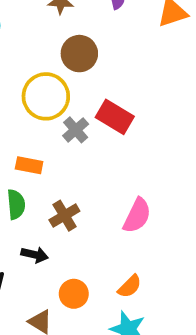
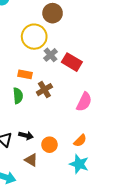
red rectangle: (115, 117) -> (72, 62), moved
brown cross: (64, 216) -> (44, 90), moved
black arrow: (35, 255) -> (26, 135), moved

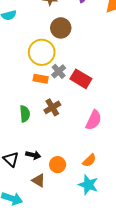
orange rectangle: (25, 74) -> (41, 79), moved

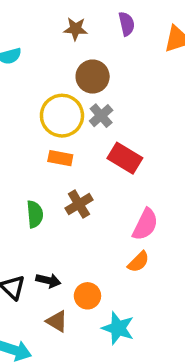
gray cross: (59, 71) -> (101, 116), moved
orange semicircle: (89, 160) -> (138, 262), moved
cyan star: (88, 185) -> (118, 328), moved

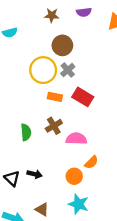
purple semicircle: (127, 24) -> (84, 12), turned 96
orange rectangle: (60, 158) -> (55, 97), moved
pink semicircle: (145, 224) -> (76, 139), moved, turned -114
orange circle: (87, 296) -> (74, 176), moved
brown triangle: (57, 321) -> (42, 209), moved

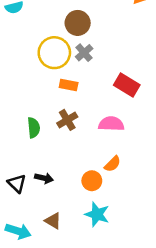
red rectangle: (83, 97) -> (127, 85), moved
pink semicircle: (76, 139) -> (111, 124), moved

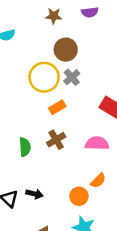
orange rectangle: (69, 85) -> (57, 107), turned -42

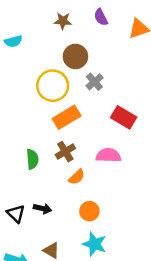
purple semicircle: (90, 12) -> (101, 17), turned 70
gray cross: (72, 77) -> (94, 82), moved
orange rectangle: (57, 107) -> (67, 117), size x1.5
orange semicircle: (98, 181) -> (77, 177), moved

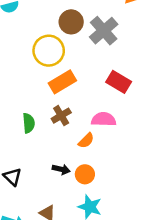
gray cross: (94, 82) -> (104, 31), moved, size x1.6
orange semicircle: (77, 177) -> (86, 141), moved
black arrow: (43, 209) -> (61, 169), moved

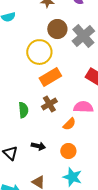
black arrow: (61, 169) -> (38, 146), moved

